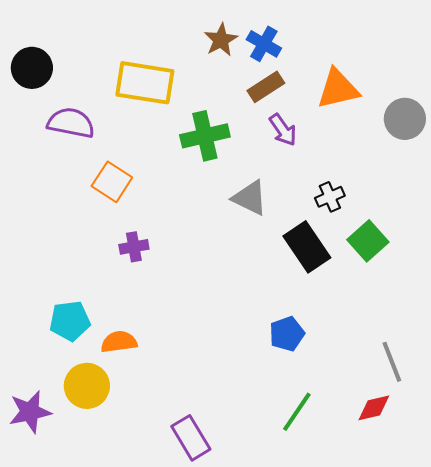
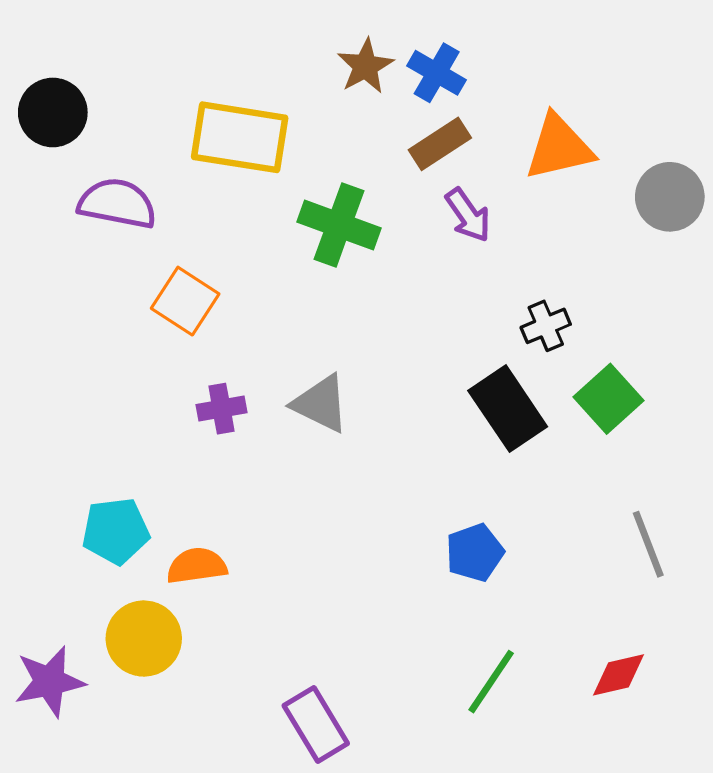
green cross: (205, 136) -> (339, 225), turned 33
gray triangle: (250, 198) -> (321, 404), moved
gray line: (392, 362) -> (648, 544), moved

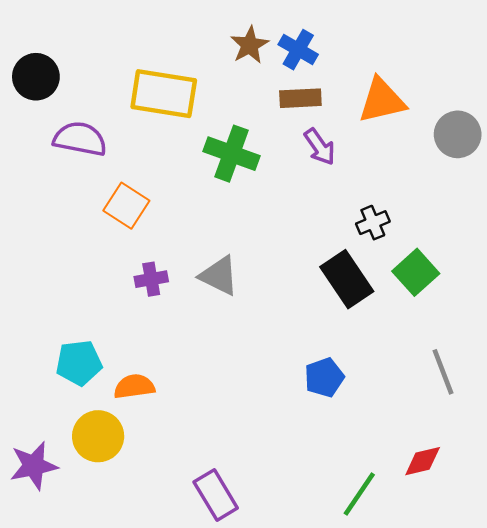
brown rectangle: (440, 144) -> (300, 98), turned 30
green line: (491, 682) -> (359, 494), moved

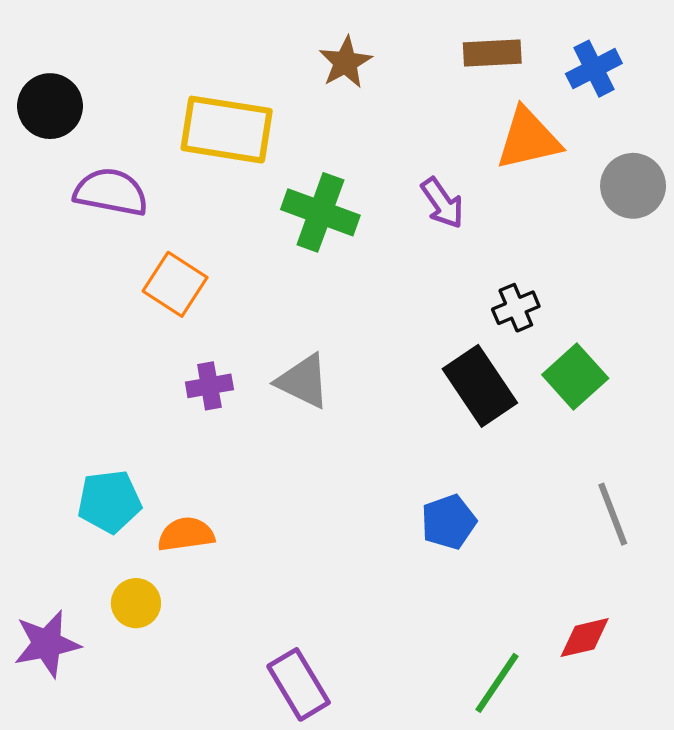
blue cross: (298, 50) -> (594, 69), moved, turned 33
brown rectangle: (300, 98) -> (492, 53), moved
yellow circle: (98, 436) -> (136, 603), size x0.7

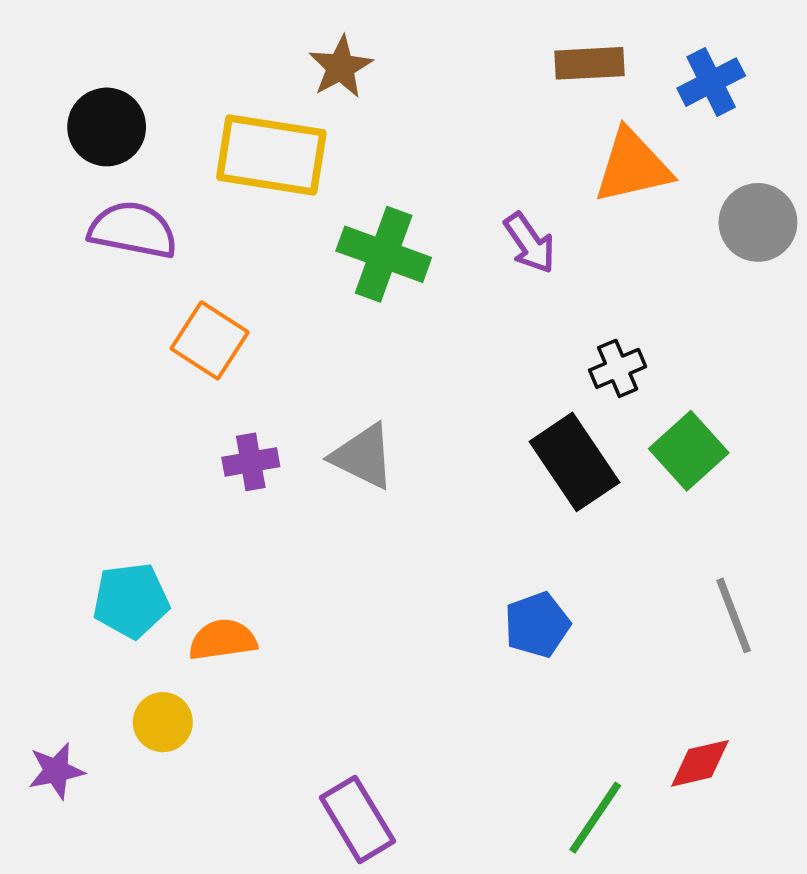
brown star: (345, 62) -> (341, 67), moved
black circle: (50, 106) -> (107, 127), moved
purple star: (47, 644) -> (56, 771), size x0.7

